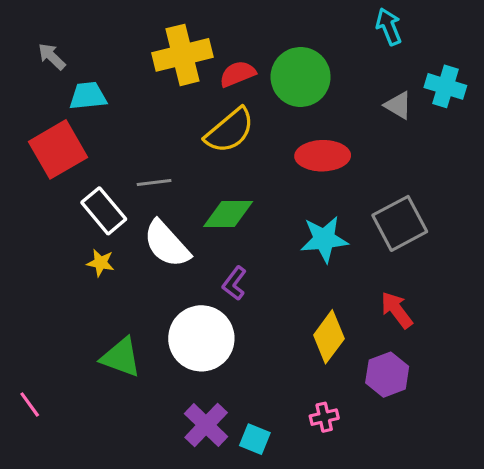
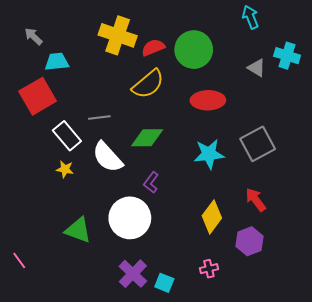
yellow cross: (182, 55) -> (118, 35), turned 33

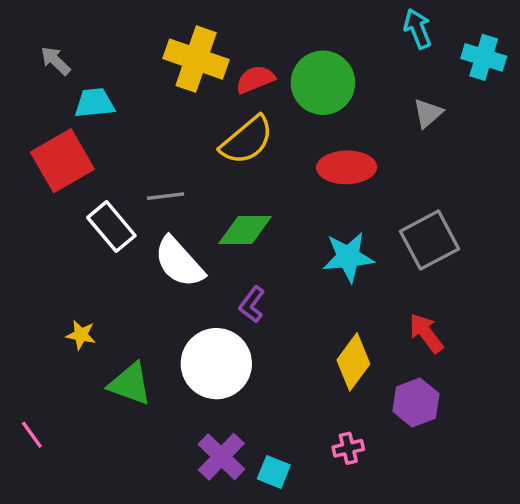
cyan cross: (287, 56) -> (484, 57), moved
gray triangle: (257, 68) -> (428, 113), turned 48
yellow star: (65, 169) -> (81, 335), moved

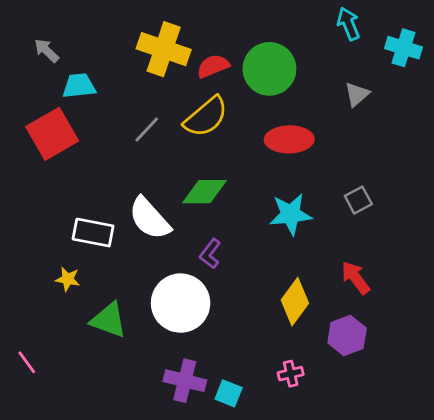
gray line: (166, 196) -> (147, 130), moved, turned -40
white rectangle: (111, 227) -> (93, 233), moved, turned -39
gray square: (430, 240) -> (358, 200), size x0.6
purple cross: (221, 457) -> (185, 381), turned -30

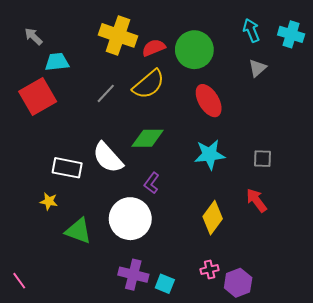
cyan arrow: (348, 24) -> (251, 30), moved
red ellipse: (289, 139) -> (209, 101), turned 60
gray square: (358, 200) -> (263, 159), moved, turned 30
purple hexagon: (347, 336) -> (238, 283), moved
pink line: (27, 362) -> (19, 281), moved

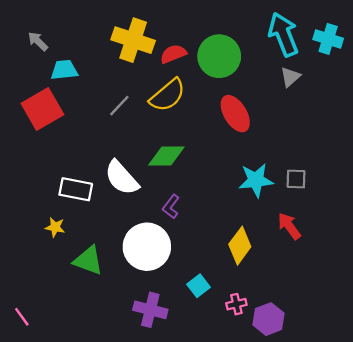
cyan arrow: (251, 30) -> (283, 34), size x1.6
cyan star: (210, 155) -> (256, 180), moved
cyan square: (165, 284) -> (199, 286), moved, turned 30

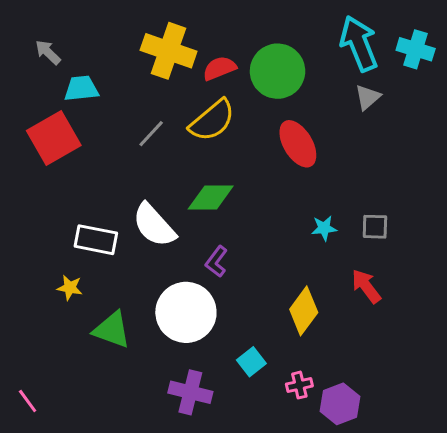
cyan star: (256, 180) -> (324, 228), size x0.6

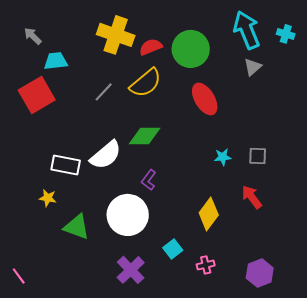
cyan cross: (416, 49) -> (286, 34), size x0.7
white semicircle: (154, 225) -> (106, 155), turned -88
purple cross: (190, 392) -> (131, 270), turned 32
purple hexagon: (340, 404) -> (260, 273), moved

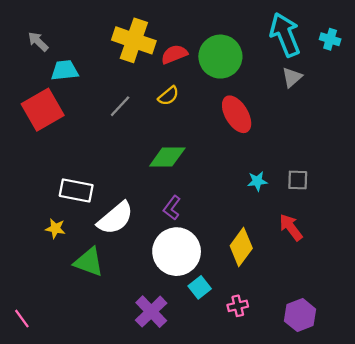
yellow semicircle: (146, 83) -> (168, 96), size x0.6
white semicircle: (106, 155) -> (115, 218), moved
white circle: (128, 215) -> (177, 252), moved

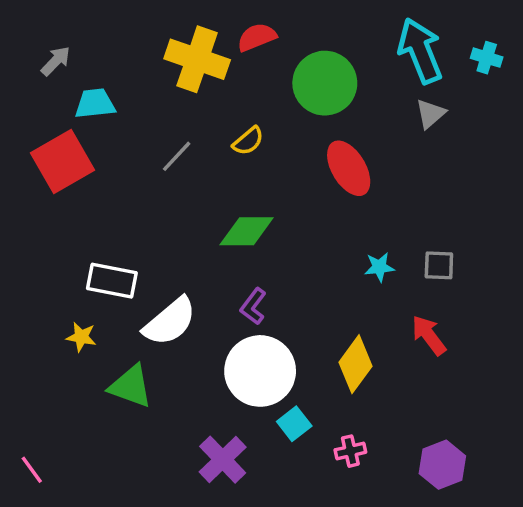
gray arrow: (38, 42) -> (56, 61), turned 90
red semicircle: (174, 54) -> (257, 37), moved

